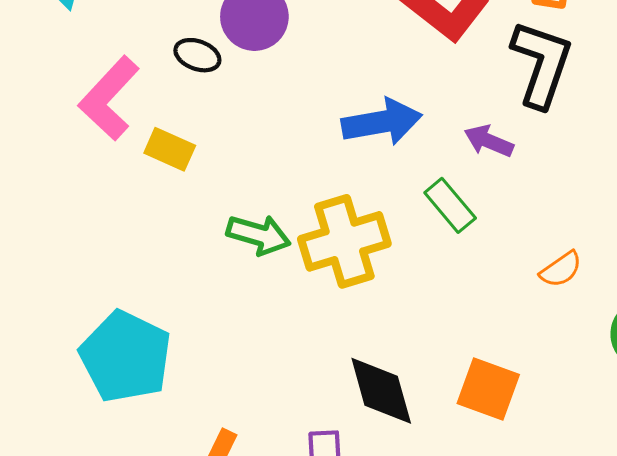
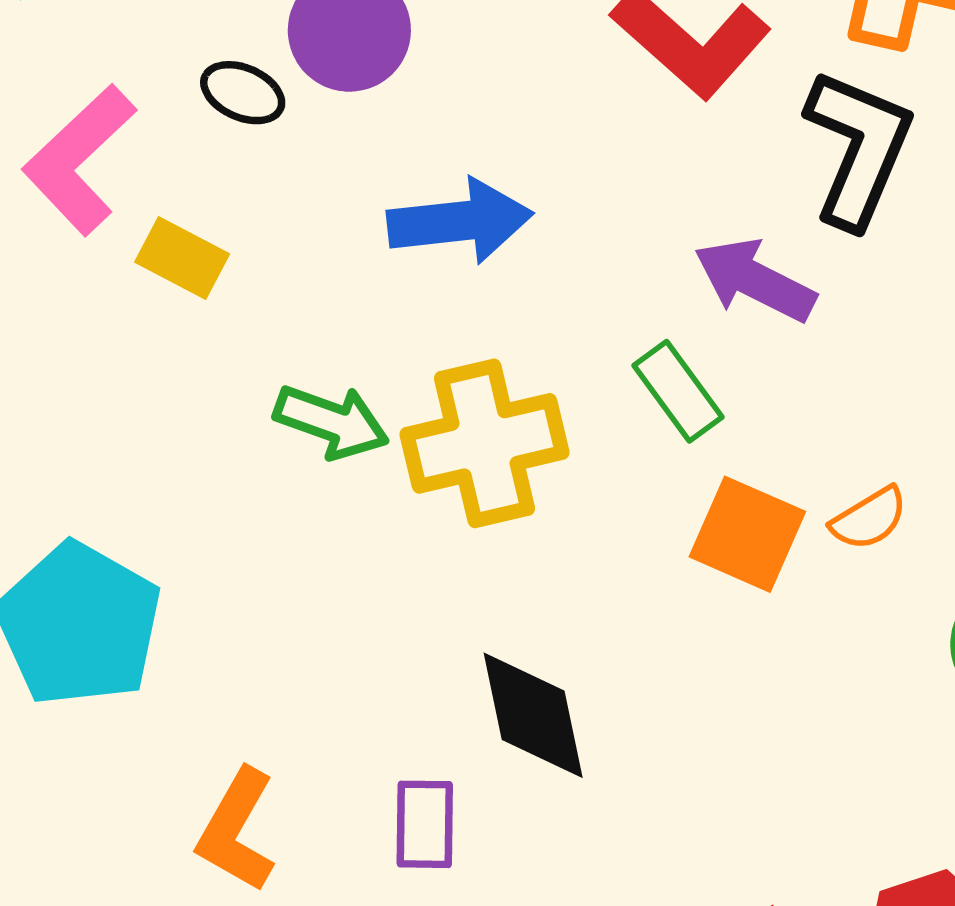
blue arrow: (382, 122) -> (460, 221), moved
purple arrow: (489, 141) -> (755, 280), size x1.4
orange square: (488, 389) -> (747, 534), moved

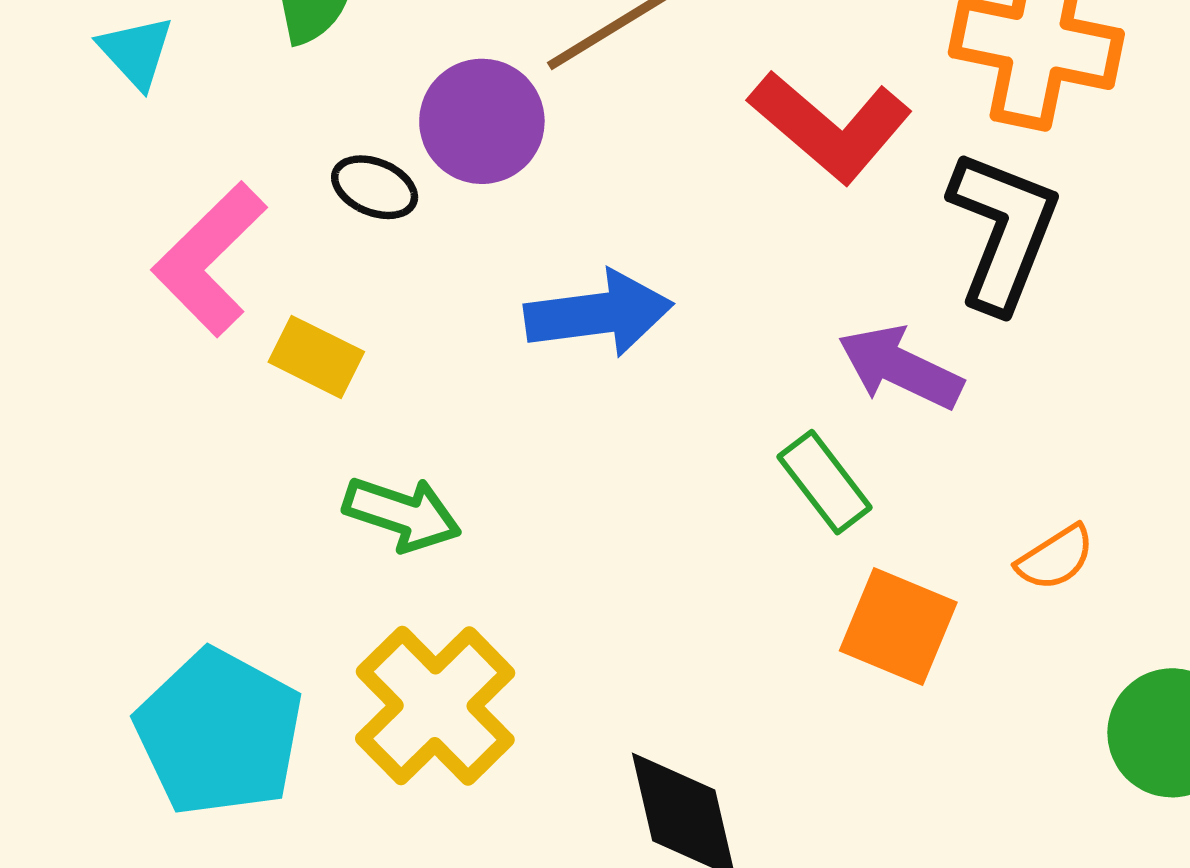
green arrow: (331, 422) -> (402, 514), moved
yellow cross: (484, 443) -> (435, 706), moved, turned -30
orange semicircle: (869, 519) -> (1055, 558), moved

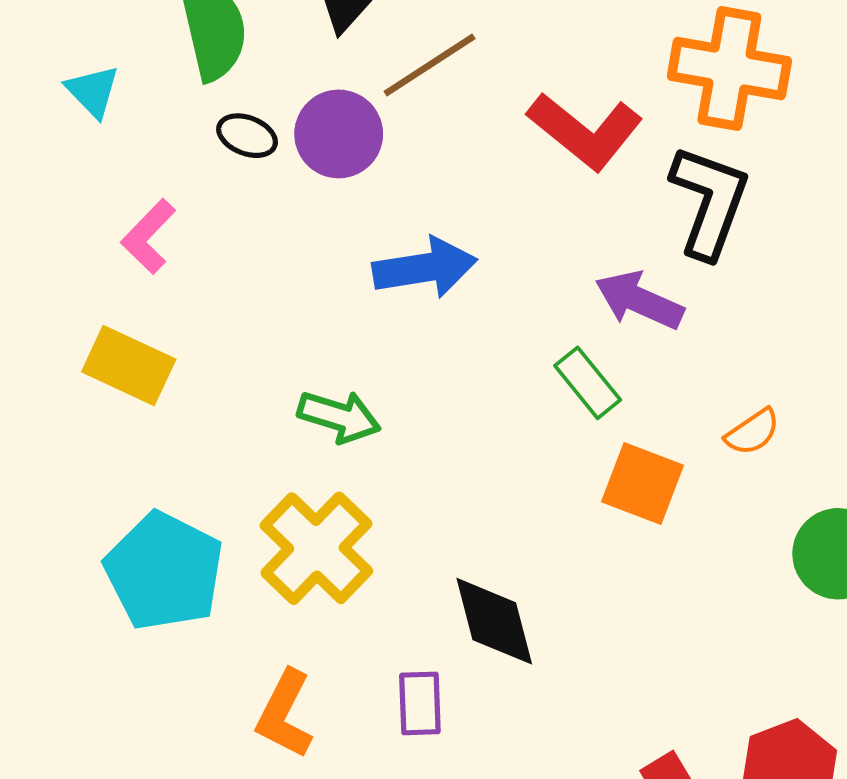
black ellipse: (375, 187) -> (247, 136), moved
pink L-shape: (209, 259) -> (148, 236), size x0.7
yellow rectangle: (316, 357) -> (129, 366), moved, size x1.4
green arrow: (402, 514) -> (339, 417), moved

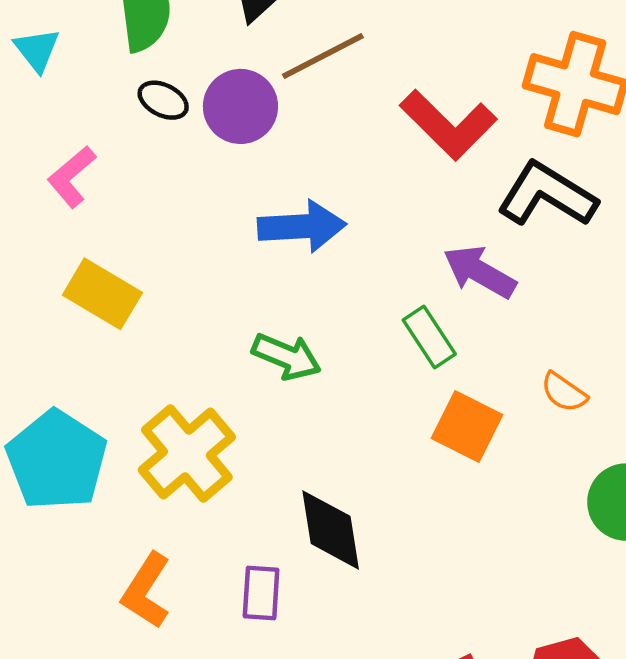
black L-shape: (709, 202) -> (547, 195), turned -84
yellow rectangle: (129, 366) -> (102, 294), moved
green arrow: (339, 417) -> (287, 356), moved
orange semicircle: (752, 432) -> (564, 392), turned 63

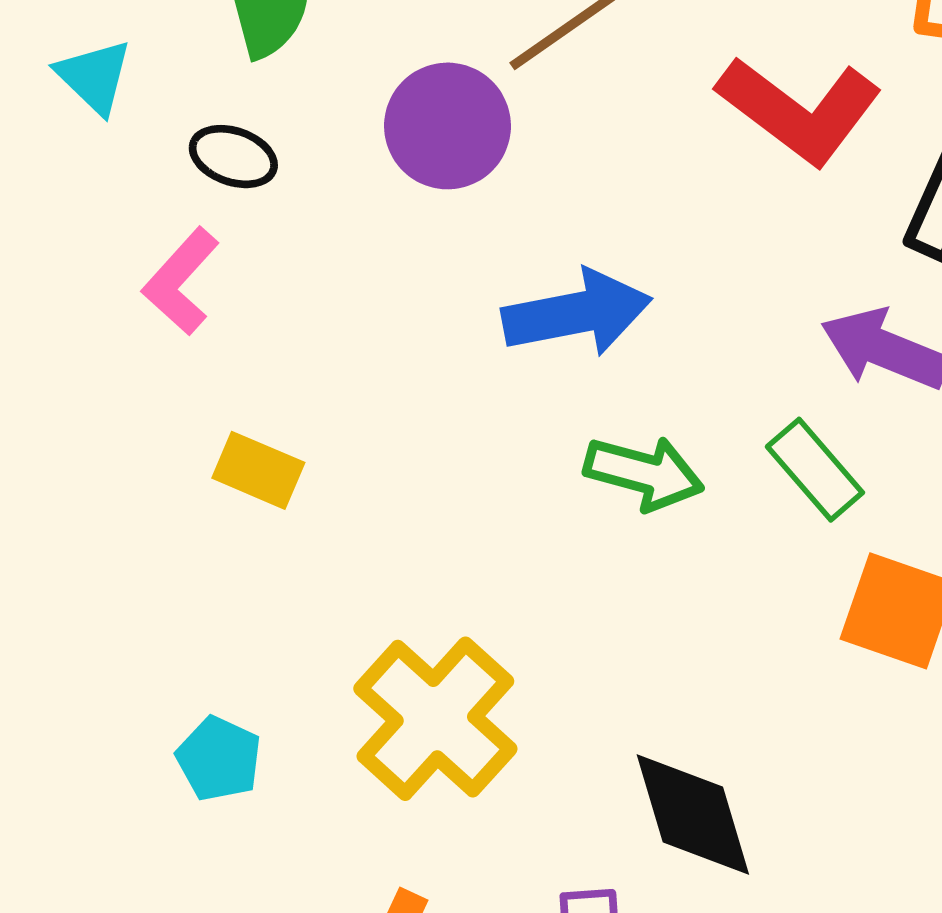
black ellipse: (163, 100) -> (233, 157), moved
yellow rectangle: (102, 294) -> (258, 470), size x0.7
green arrow: (287, 356) -> (644, 473), moved
cyan pentagon: (57, 460) -> (219, 759), size x0.5

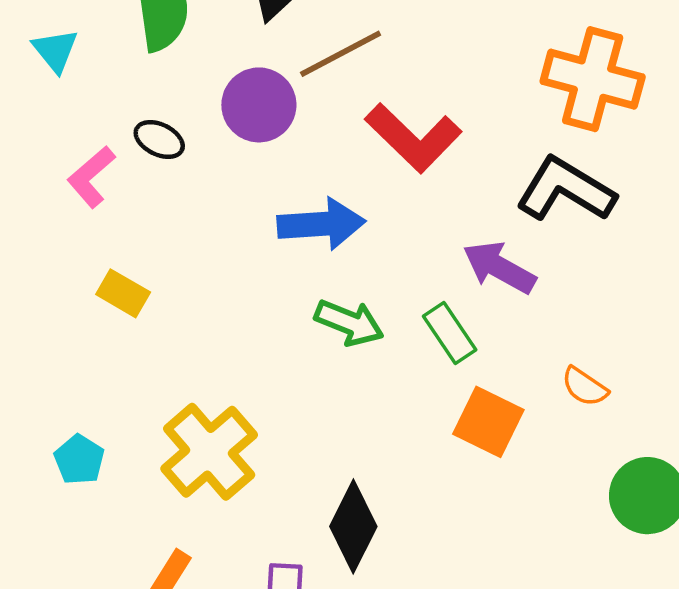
red L-shape: (799, 110) -> (413, 138), moved
black ellipse: (233, 157) -> (159, 139), moved
black diamond: (693, 814) -> (353, 526), turned 36

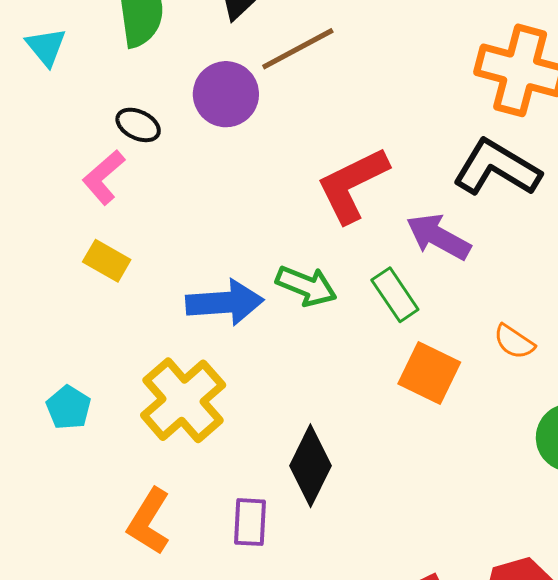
red L-shape: (413, 138) -> (352, 185), moved, turned 110
pink L-shape: (91, 177) -> (104, 177), moved
blue arrow: (321, 224) -> (225, 302), moved

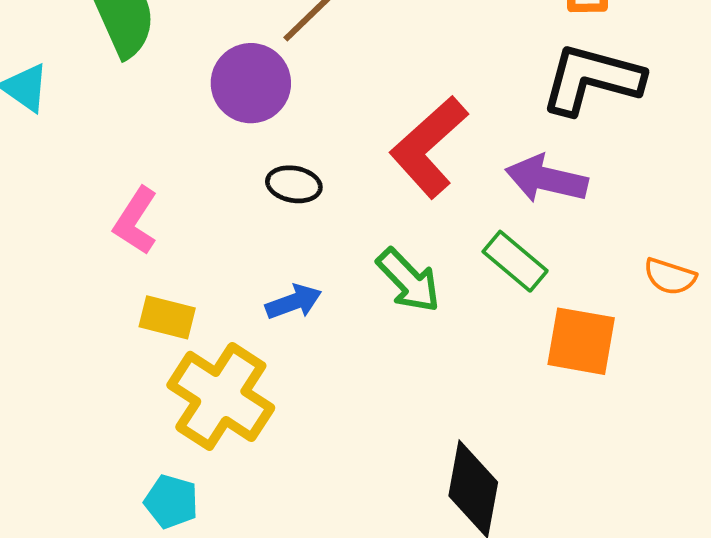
black ellipse: (138, 125) -> (294, 184), moved
green arrow: (306, 286) -> (408, 280), turned 40
blue arrow: (225, 302) -> (294, 302), moved, size x0.6
yellow cross: (183, 400) -> (221, 396), moved

